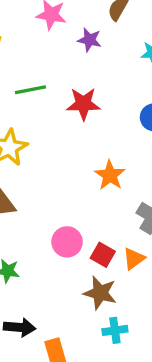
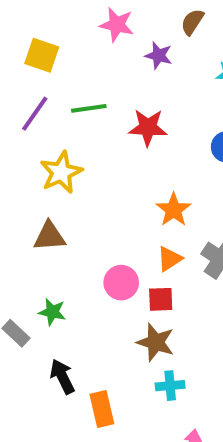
red square: (103, 255) -> (161, 299), turned -35
orange triangle: (134, 259) -> (170, 259), moved
black arrow: (19, 327) -> (62, 376), turned -124

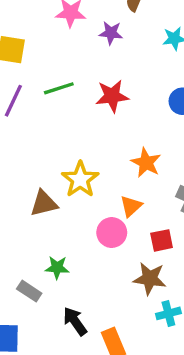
yellow star: (61, 172) -> (80, 179), moved
orange triangle: (170, 259) -> (131, 206), moved
red square: (161, 299) -> (162, 240), moved

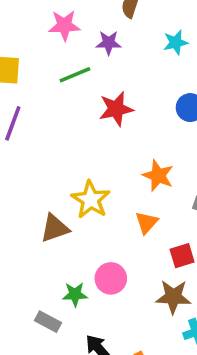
green line: (59, 88) -> (75, 75), moved
pink circle: (112, 233) -> (111, 278), moved

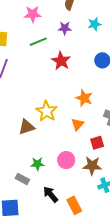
purple star: (109, 43) -> (65, 28), moved
red star: (116, 109) -> (61, 61), turned -30
pink circle: (111, 278) -> (66, 160), moved

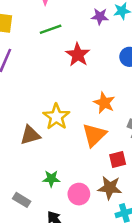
purple star: (65, 28) -> (100, 16), moved
orange triangle: (78, 124) -> (94, 135), size x1.5
pink circle: (66, 160) -> (79, 194), moved
green star: (37, 164) -> (51, 179), moved

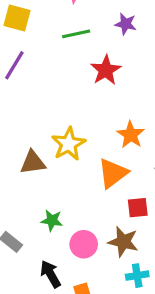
purple star: (100, 16) -> (126, 24), moved

